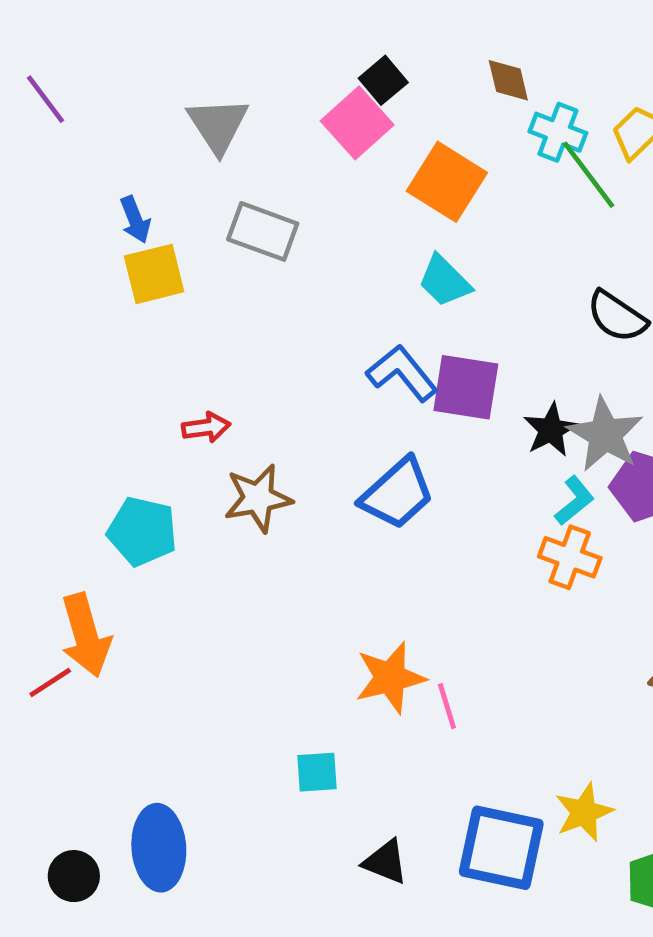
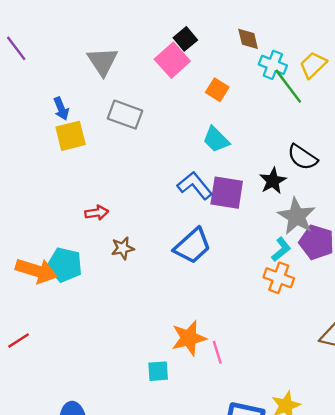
orange square: (447, 182) -> (217, 90), size x0.6
black star: (551, 430) -> (273, 181), moved
brown star: (258, 498) -> (123, 248), size x0.7
orange arrow: (86, 635) -> (36, 271), moved, turned -57
cyan square: (317, 772) -> (158, 371), moved

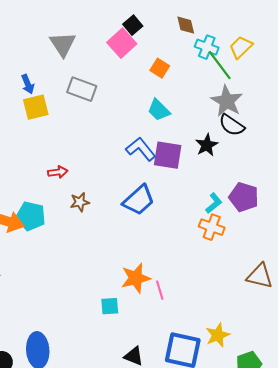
gray star: (296, 216) -> (227, 101), moved

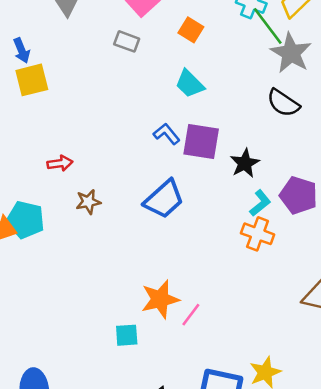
gray rectangle: (82, 89) -> (127, 41), moved, size x0.7
gray star: (227, 101) -> (291, 53), moved
black star: (207, 145) -> (245, 163), moved
blue L-shape: (141, 149) -> (167, 134), size x0.7
pink line: (160, 290) -> (191, 315), turned 54

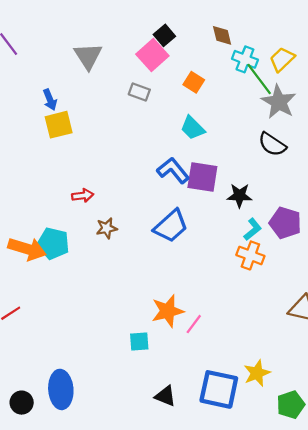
blue L-shape: (167, 134) -> (173, 170), size x1.4
black star: (245, 163) -> (240, 196), turned 30

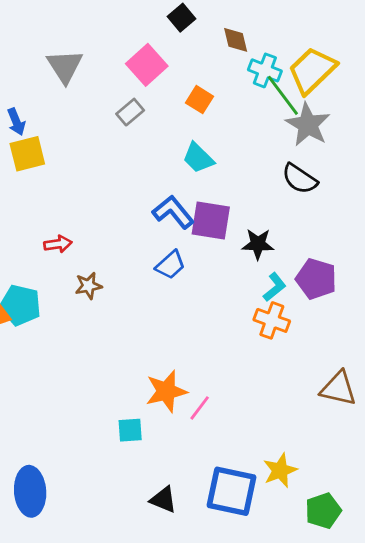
black square: (164, 35) -> (181, 18), moved
yellow trapezoid: (282, 59) -> (312, 70), size x1.5
gray rectangle: (139, 92) -> (130, 112), turned -60
blue trapezoid: (171, 226) -> (170, 265), moved, size x0.7

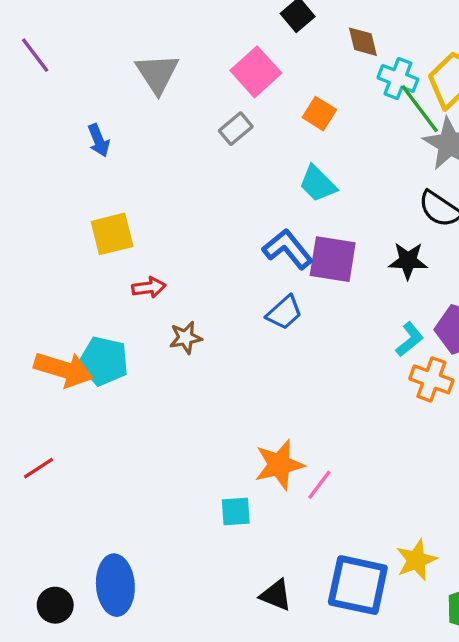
yellow square: (27, 154) -> (112, 234), moved
black star: (258, 244) -> (408, 261), moved
orange cross: (272, 320) -> (431, 379), moved

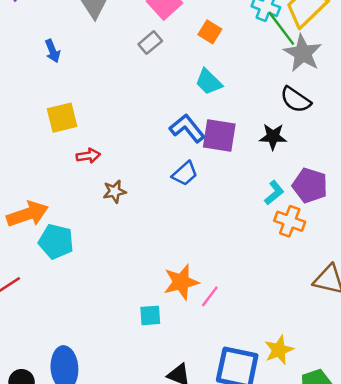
cyan pentagon: (104, 361) -> (56, 242), moved
orange arrow: (64, 369) -> (28, 214), turned -36

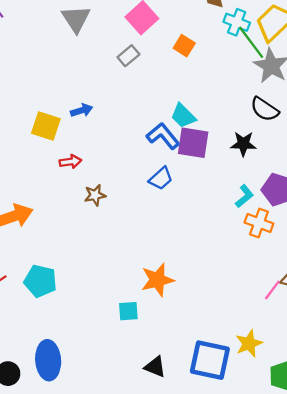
blue arrow: (53, 51) -> (82, 110), moved, turned -85
cyan trapezoid: (209, 82) -> (183, 116), moved
yellow square: (62, 118) -> (46, 126), turned 32
cyan pentagon: (56, 242) -> (40, 281), moved
pink line: (210, 296) -> (272, 290), moved

